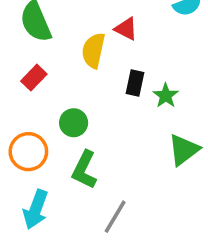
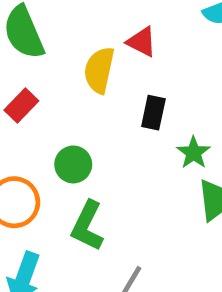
green star: (166, 96) -> (194, 153), moved

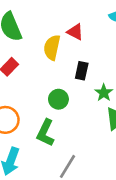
green circle: (73, 164) -> (58, 99), moved

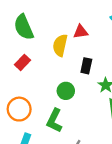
red triangle: (75, 32) -> (81, 32), turned -35

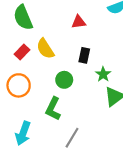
yellow semicircle: (60, 45) -> (45, 49), moved, turned -45
orange circle: (19, 109) -> (19, 85), moved

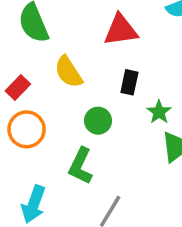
red triangle: (79, 22) -> (121, 30), size x1.5
red rectangle: (22, 52) -> (18, 88), moved

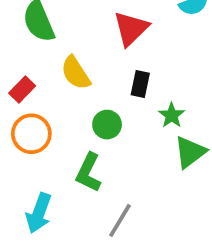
red triangle: (121, 30) -> (131, 29), turned -36

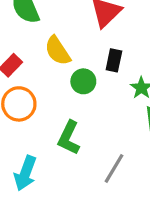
green circle: (107, 125) -> (83, 81), moved
gray line: (120, 220) -> (114, 168), moved

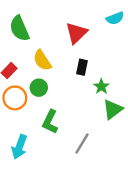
green circle: (83, 81) -> (39, 88), moved

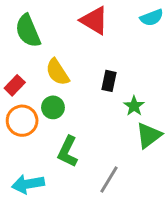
red triangle: (76, 33) -> (94, 21), moved, turned -45
cyan arrow: (19, 147) -> (28, 184), turned 60

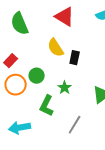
yellow semicircle: (57, 72) -> (56, 48), moved
green star: (134, 106) -> (65, 88), moved

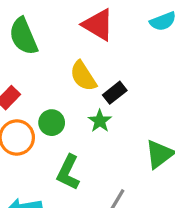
black rectangle: (75, 58) -> (115, 93), turned 40
green star: (65, 88) -> (100, 121), moved

